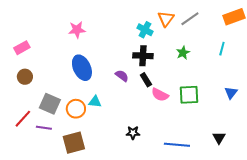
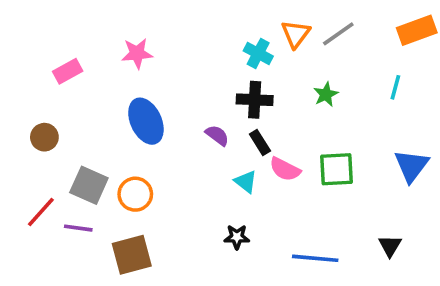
pink rectangle: (22, 48) -> (68, 71), moved
blue triangle: (231, 93) -> (411, 166), size x1.5
cyan triangle: (95, 102) -> (246, 182), moved, turned 32

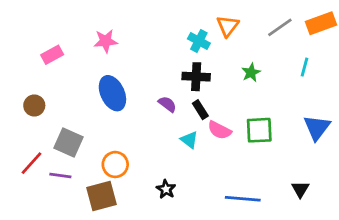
gray line: (338, 34) -> (280, 27), moved
orange circle: (135, 194) -> (115, 164), moved
black star: (237, 237) -> (166, 189), moved, turned 30

